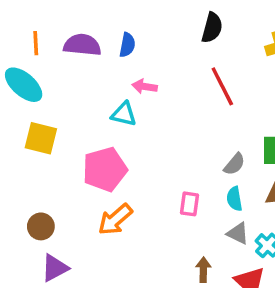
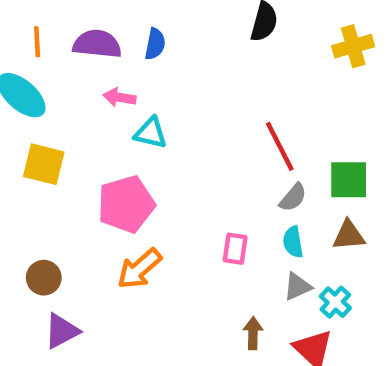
pink arrow: (145, 86) -> (119, 97), moved
red line: (222, 86) -> (280, 146), moved
gray triangle: (238, 233) -> (297, 287), turned -50

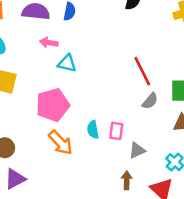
cyan semicircle: (293, 242) -> (93, 130), moved
orange arrow: (139, 269) -> (60, 143), turned -92
gray triangle: (297, 287) -> (137, 150), moved

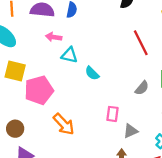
red line: (142, 71) -> (141, 43), moved
pink pentagon: (53, 105) -> (39, 90), moved
cyan semicircle: (93, 130) -> (92, 73), moved, turned -35

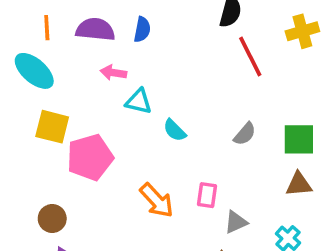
red line: (141, 43) -> (250, 57), moved
gray semicircle: (142, 88) -> (245, 134), moved
orange arrow: (64, 124) -> (157, 201), moved

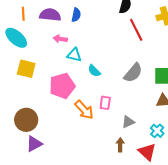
gray semicircle: (245, 134) -> (133, 73), size x1.5
pink pentagon: (90, 157) -> (62, 86), moved
pink rectangle: (207, 195) -> (105, 103), moved
brown circle: (52, 219) -> (26, 120), size x1.5

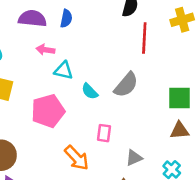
red line: (136, 30) -> (144, 38), turned 30
gray semicircle: (133, 73) -> (126, 85), moved
orange arrow: (84, 110) -> (77, 158), moved

